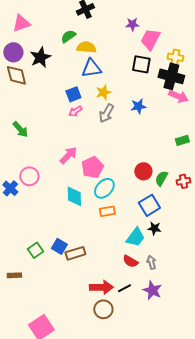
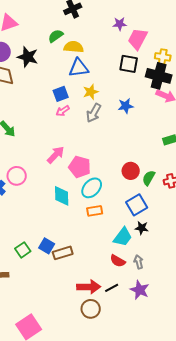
black star: (40, 57) -> (28, 57), turned -30
pink pentagon: (92, 167) -> (80, 167), turned -30

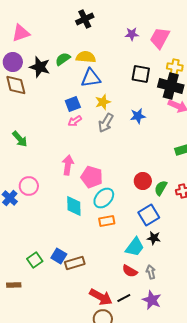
green semicircle: (56, 36) -> (63, 59), moved
pink trapezoid: (138, 39) -> (160, 38), moved
pink arrow: (56, 155) -> (68, 165), turned -36
red arrow: (89, 287) -> (101, 297), turned 30

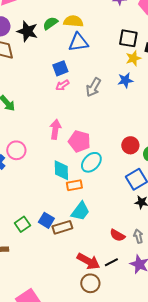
yellow star: (103, 102) -> (133, 58), moved
orange rectangle: (107, 221) -> (74, 185), moved
cyan trapezoid: (135, 247) -> (80, 211), moved

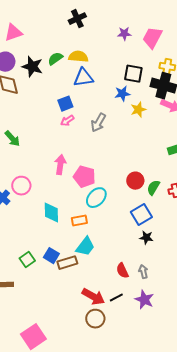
yellow star: (133, 58) -> (138, 110), moved
blue star: (125, 80) -> (122, 94), moved
cyan diamond: (61, 170) -> (51, 213), moved
red semicircle: (117, 235) -> (122, 271), turned 35

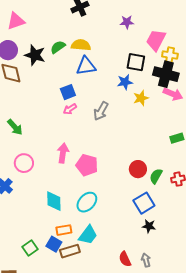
pink trapezoid: (152, 38) -> (156, 40), moved
pink circle: (21, 186) -> (24, 163), moved
cyan ellipse: (96, 198) -> (87, 202), moved
orange rectangle: (79, 221) -> (64, 230), moved

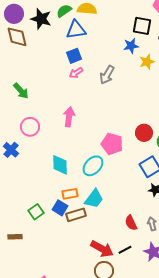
blue triangle: (86, 66) -> (76, 30), moved
pink pentagon: (87, 165) -> (112, 144), moved

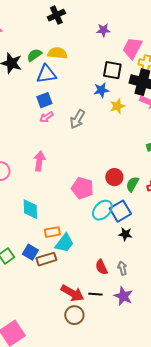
cyan ellipse: (93, 166) -> (102, 210), moved
orange rectangle: (70, 194) -> (52, 232), moved
black line: (125, 250) -> (95, 294), turned 32

